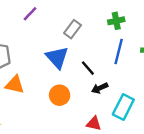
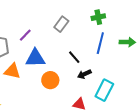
purple line: (30, 14) -> (25, 35), moved
blue triangle: (57, 57) -> (35, 58), moved, turned -50

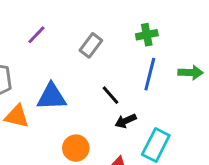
purple line: (25, 35) -> (36, 35), moved
orange circle: (50, 80) -> (76, 148), moved

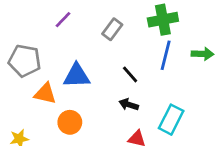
green cross: (147, 35) -> (163, 20), size x1.5
black arrow: (126, 121) -> (129, 105), moved, turned 42
orange circle: (76, 148) -> (70, 122), moved

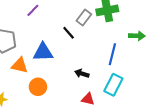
gray rectangle: (112, 29) -> (84, 17), moved
blue line: (166, 55) -> (112, 54), moved
black line: (130, 74) -> (69, 33), moved

